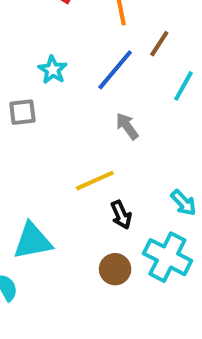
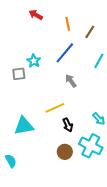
brown line: (159, 44) -> (90, 32), moved
cyan star: (53, 70) -> (34, 61), moved
cyan triangle: (32, 241) -> (24, 126), moved

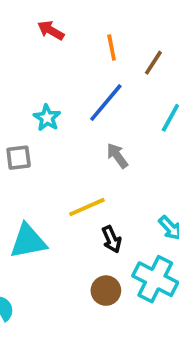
gray square: (19, 74) -> (19, 158), moved

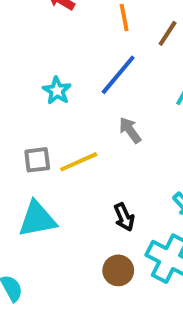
gray square: (19, 158) -> (37, 160), moved
yellow line: (87, 207) -> (79, 162), moved

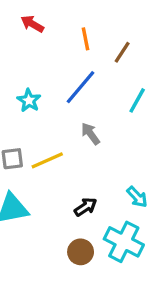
black arrow: (124, 217) -> (86, 207), turned -100

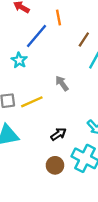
brown line: (122, 52) -> (84, 39), moved
blue line: (81, 87) -> (37, 36), moved

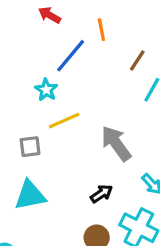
gray arrow: (62, 83) -> (116, 143), moved, size x1.6
yellow line: (32, 102) -> (64, 121), moved

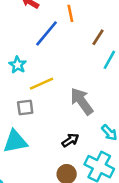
cyan star: (46, 90) -> (18, 65), moved
gray square: (30, 147) -> (25, 108), moved

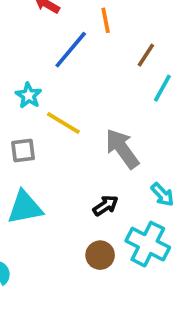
yellow line: (41, 84) -> (63, 123), turned 55
gray square: (25, 108) -> (23, 151), moved

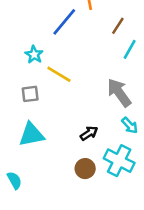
gray arrow: (122, 149) -> (119, 93), moved

